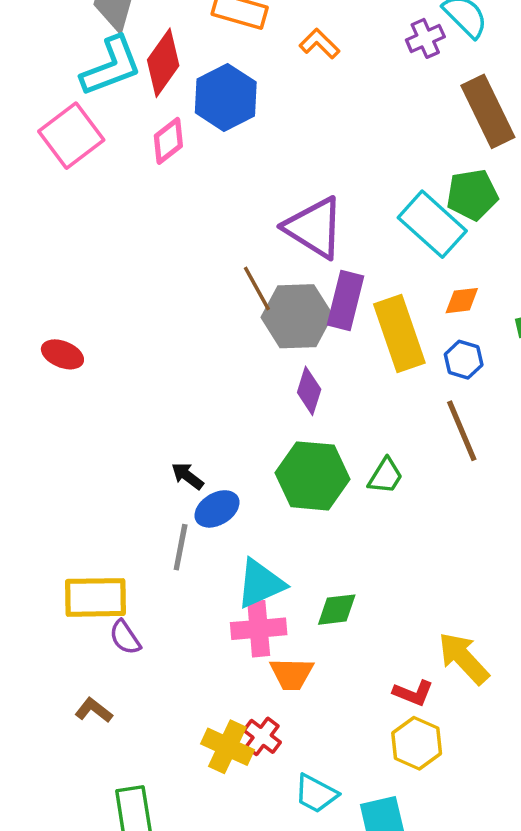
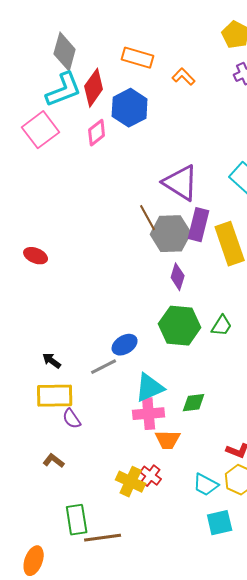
black arrow: (187, 476) -> (52, 361), moved
gray line: (181, 547) -> (104, 367), turned 52
cyan trapezoid: (316, 794) -> (206, 485), moved

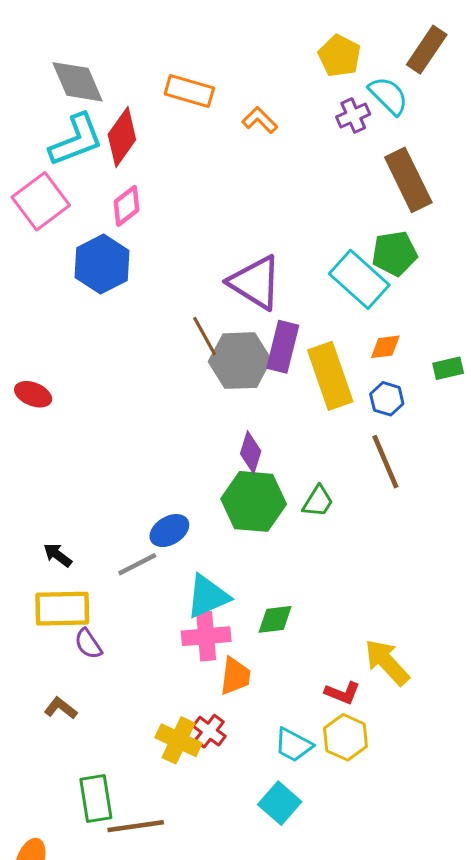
gray diamond: (65, 52) -> (78, 82), turned -39
blue hexagon: (130, 108) -> (102, 264), moved
purple diamond: (178, 277) -> (251, 452), moved
orange trapezoid: (168, 440) -> (235, 676), turned -84
cyan square: (220, 523) -> (280, 803), moved, turned -36

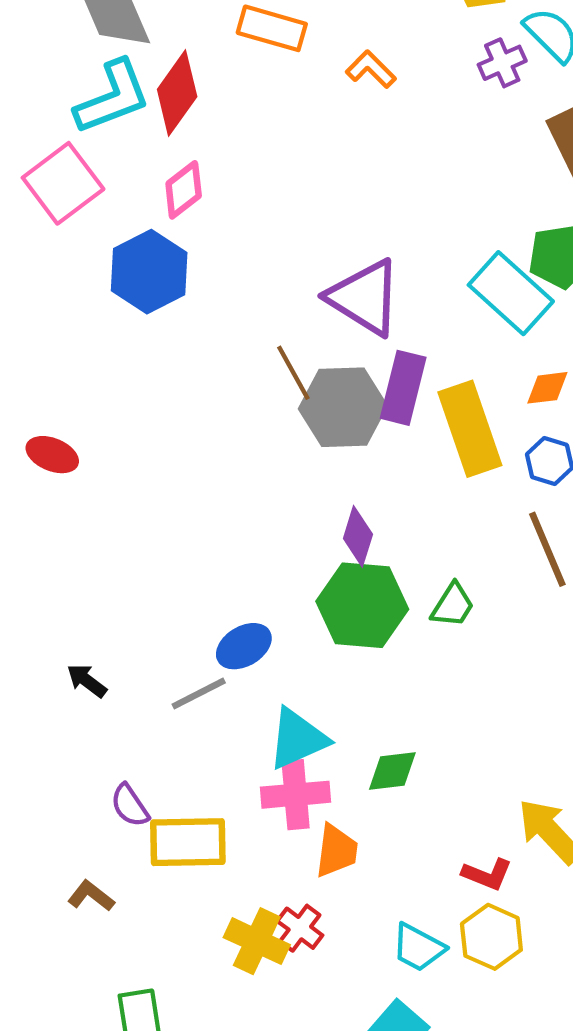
yellow rectangle: (62, 609) -> (188, 842), moved

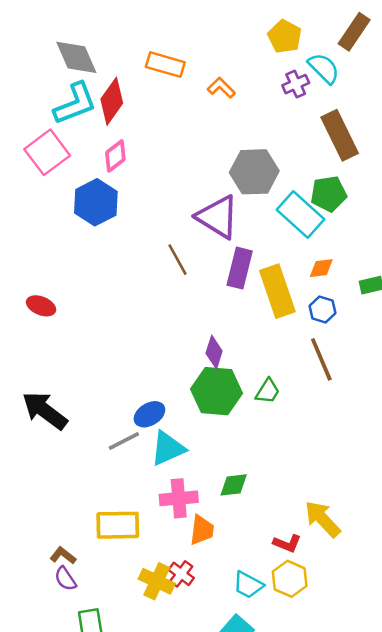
gray hexagon: (343, 407) -> (254, 172), moved
black arrow: (87, 681) -> (45, 411), moved, size x2.0
cyan triangle: (298, 739) -> (168, 448), moved
purple semicircle: (130, 805) -> (65, 579), moved

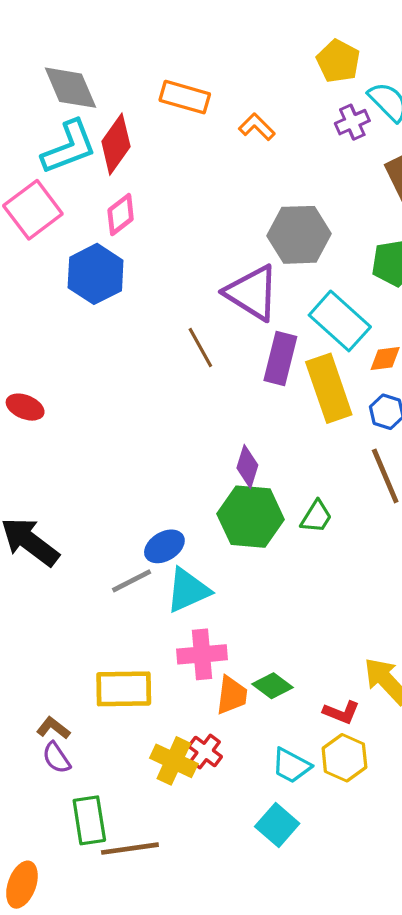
cyan rectangle: (301, 214) -> (340, 321), moved
green diamond: (234, 485) -> (272, 686), moved, turned 44

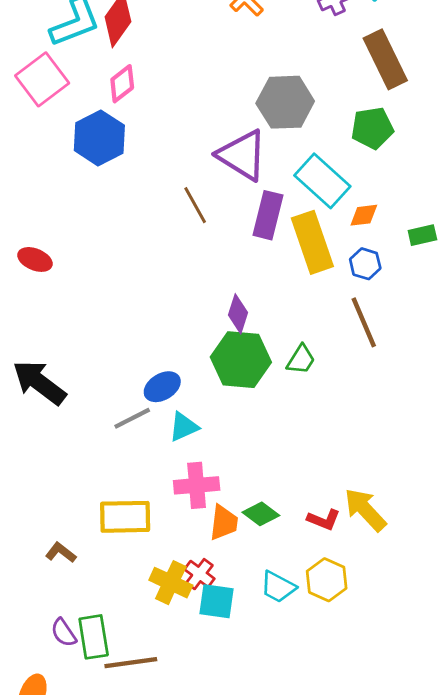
cyan triangle: (188, 590) -> (184, 427), size x0.7
red L-shape: (341, 712) -> (324, 520), moved
purple semicircle: (56, 758) -> (64, 633), moved
cyan square: (277, 825) -> (217, 601), moved, turned -33

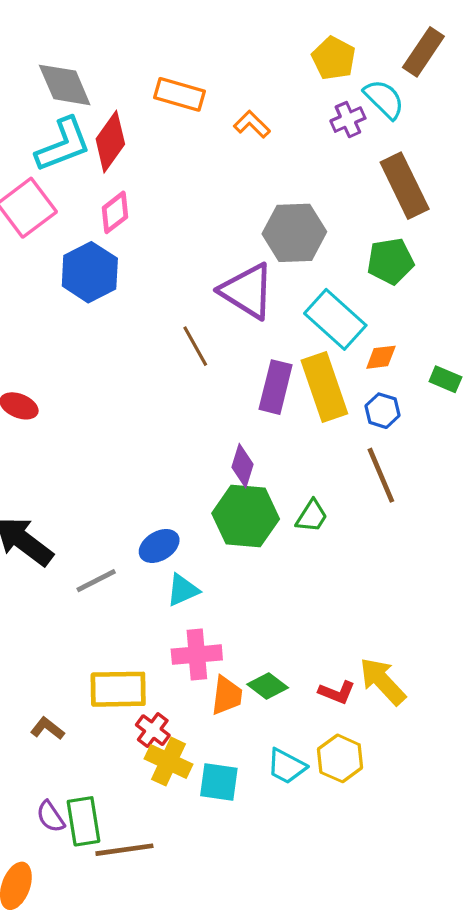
purple rectangle: (268, 215) -> (276, 387), moved
green rectangle: (422, 235) -> (445, 379), turned 36
gray line: (132, 418) -> (96, 581), moved
red cross: (199, 574) -> (153, 730), moved

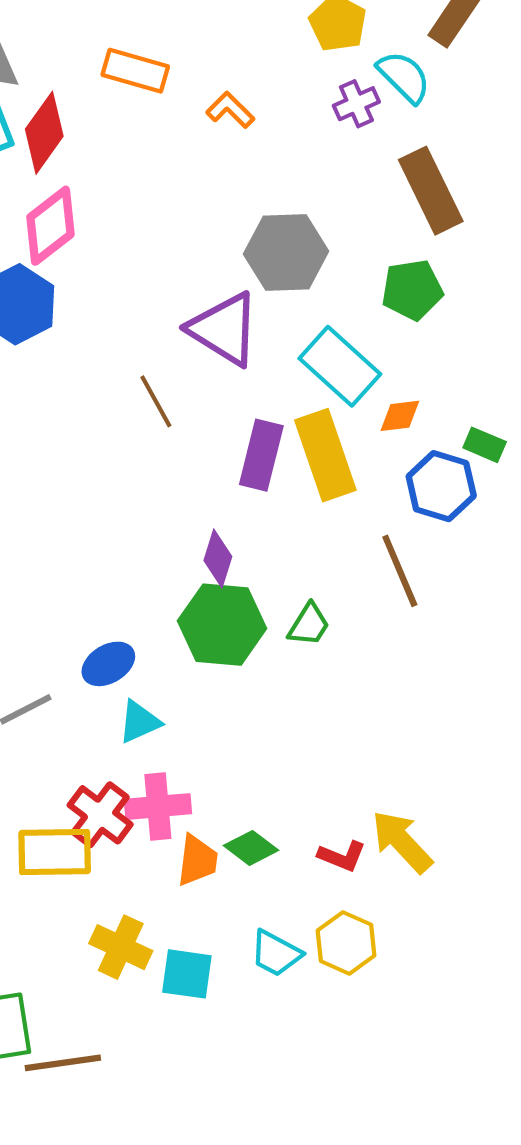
pink diamond: (115, 212) -> (50, 226), size x1.4
blue hexagon: (383, 411) -> (441, 486), moved, size x1.5
red cross: (153, 730) -> (100, 815), moved, size x1.4

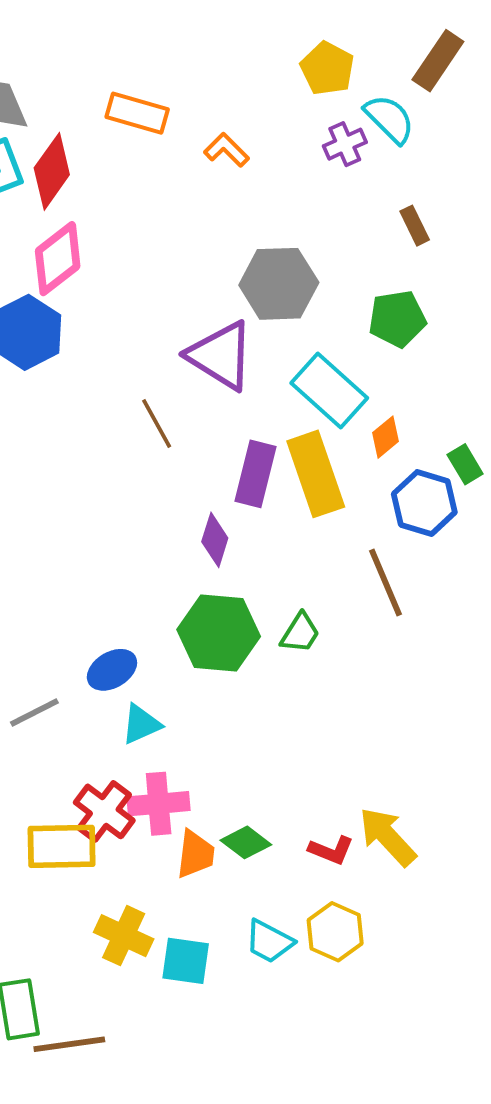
brown rectangle: (431, 191) -> (415, 226), size x0.5
orange diamond: (400, 416) -> (386, 437), turned -33
green rectangle: (485, 445) -> (465, 464), turned 36
purple diamond: (218, 558) -> (215, 540), moved

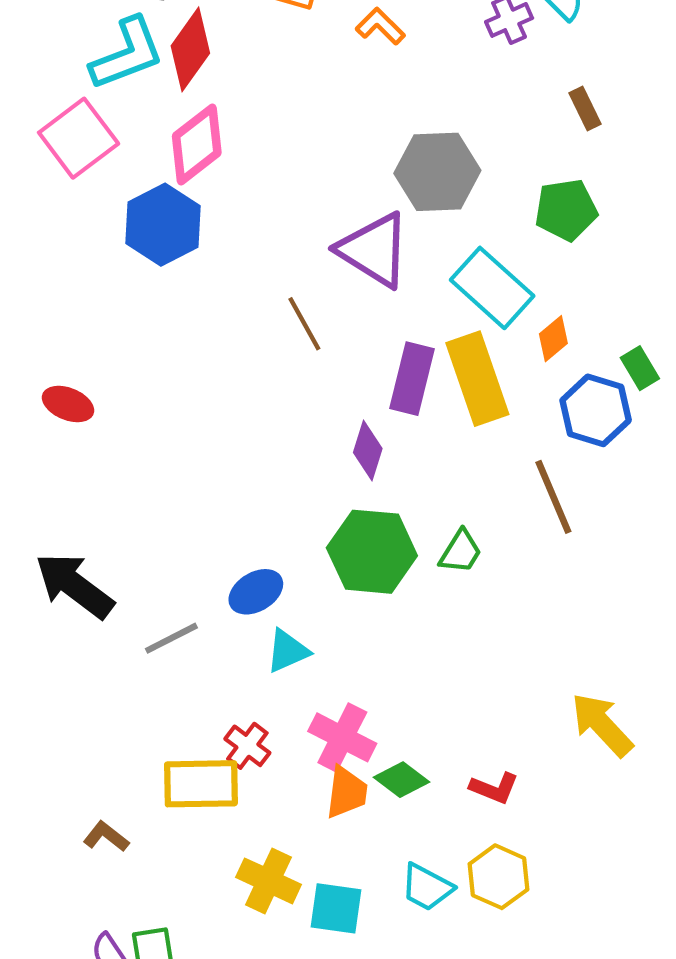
pink cross: (159, 804) -> (342, 737), moved, turned 32
red cross: (104, 811) -> (247, 746), size x0.7
yellow arrow: (387, 837) -> (602, 725), moved

